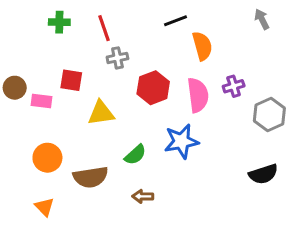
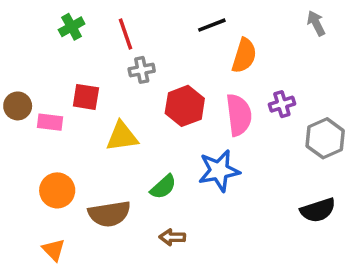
green cross: (59, 22) -> (72, 27), turned -30
orange semicircle: (202, 46) -> (244, 56), turned 32

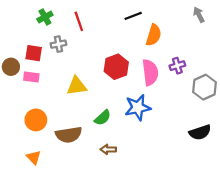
gray cross: (142, 70) -> (58, 44), moved
red square: (86, 97) -> (34, 53), moved

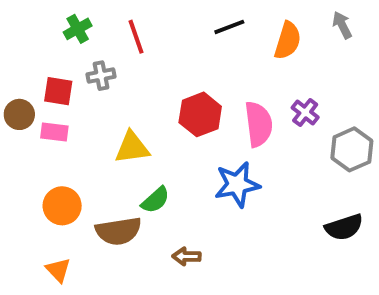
orange semicircle: (154, 35) -> (288, 41), moved
purple cross: (177, 66) -> (305, 113), turned -35
green semicircle: (103, 118) -> (155, 200), moved

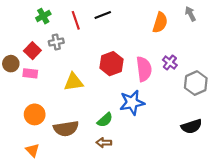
black line: (229, 27) -> (103, 15), moved
red square: (58, 91) -> (32, 51), turned 35
green semicircle: (155, 200) -> (105, 120), moved

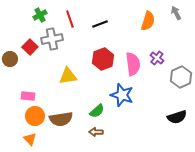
black line: (103, 15) -> (100, 24), moved
gray cross: (56, 42) -> (52, 39), size x1.5
pink rectangle: (30, 73) -> (28, 96), moved
blue star: (132, 103) -> (122, 95), turned 30
orange circle: (35, 114) -> (35, 116), moved

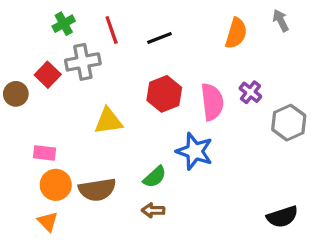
black semicircle: (177, 117) -> (282, 217), moved

